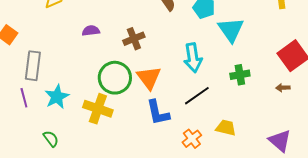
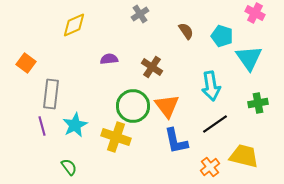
brown cross: (134, 39) -> (152, 67), turned -35
yellow trapezoid: (226, 128) -> (244, 156), size x1.4

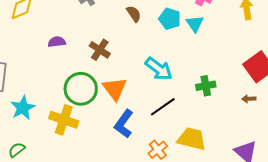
cyan triangle: (249, 58) -> (195, 24), moved, size x0.7
cyan arrow: (211, 86) -> (159, 69), turned -44
blue L-shape: (176, 141) -> (124, 124), turned 48
green semicircle: (69, 167) -> (17, 150), turned -90

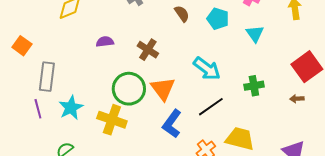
cyan triangle: (195, 24) -> (255, 34), moved

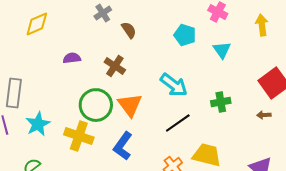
brown semicircle: (182, 14) -> (129, 30), moved
blue L-shape: (172, 124) -> (123, 146), moved

